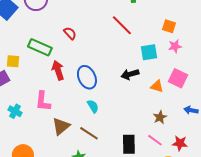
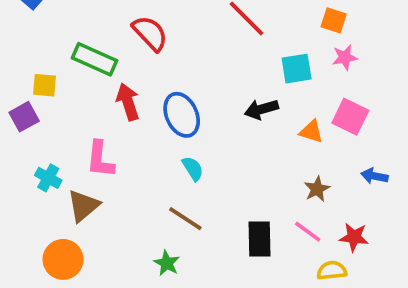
red semicircle: (70, 33) -> (150, 33), size x1.5
brown triangle: (61, 126) -> (83, 206), moved

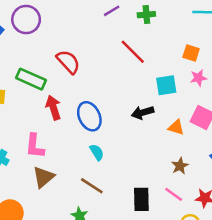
brown triangle: (83, 206) -> (43, 177), moved

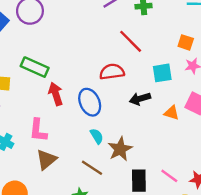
red semicircle: (68, 62) -> (112, 72), moved, turned -55
brown star: (180, 166) -> (120, 149), moved, size x1.5

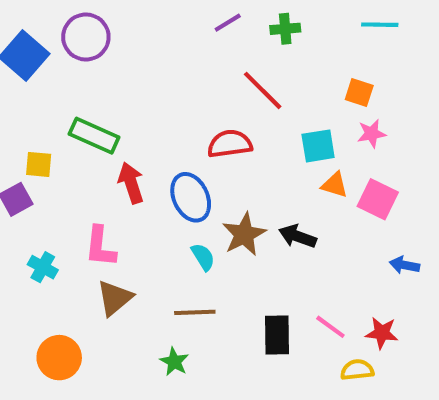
black arrow: (140, 99) -> (298, 236), moved, turned 36
orange triangle: (172, 113) -> (335, 185), moved
brown star: (120, 149) -> (244, 234), moved
brown line: (92, 168) -> (195, 312), turned -35

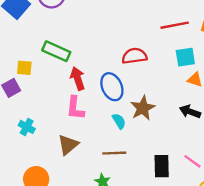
red line: (263, 90) -> (175, 25), moved, turned -56
black arrow: (298, 236) -> (190, 112), moved
pink L-shape: (100, 247) -> (75, 108), moved

